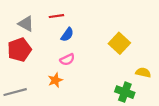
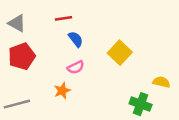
gray triangle: (26, 24) -> (17, 23), moved
blue semicircle: (67, 35) -> (76, 39), turned -72
yellow square: (119, 43) -> (120, 53), moved

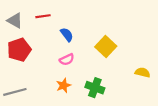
red line: (63, 18) -> (43, 16), moved
orange star: (62, 91) -> (64, 85), moved
green cross: (141, 104) -> (95, 88), moved

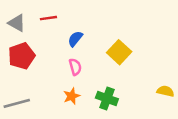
blue semicircle: (67, 35) -> (75, 39), turned -104
pink semicircle: (67, 59) -> (75, 67), turned -80
yellow semicircle: (142, 72) -> (165, 91), moved

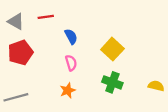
blue semicircle: (75, 39) -> (71, 36), turned 112
green cross: (107, 98) -> (112, 82), moved

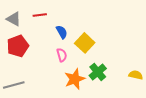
yellow square: (112, 49) -> (85, 43), moved
green cross: (112, 82) -> (98, 72), turned 30
orange star: (68, 90) -> (75, 79), moved, size x1.5

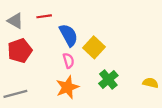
blue semicircle: (62, 32) -> (68, 35), size x1.5
orange star: (75, 79) -> (67, 87), moved

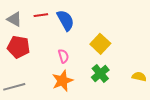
blue semicircle: (68, 35) -> (65, 20), moved
yellow square: (94, 47) -> (100, 44), moved
red pentagon: (20, 51) -> (18, 47), turned 30

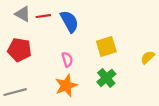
gray triangle: (14, 19) -> (23, 14), moved
yellow square: (100, 44) -> (106, 46), turned 30
yellow semicircle: (139, 77) -> (148, 57), moved, turned -56

